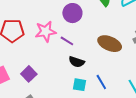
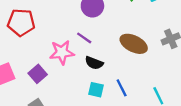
pink star: (46, 32) -> (62, 52), moved

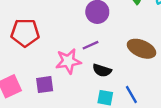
purple line: (84, 38) -> (90, 45), turned -56
purple square: (38, 74) -> (45, 85), turned 36

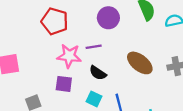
red pentagon: (25, 33) -> (55, 21), moved
purple square: (45, 85) -> (64, 84), moved

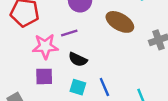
brown ellipse: (140, 63) -> (120, 22), moved

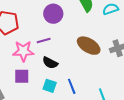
brown ellipse: (120, 22) -> (89, 46), moved

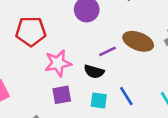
purple line: (44, 41) -> (108, 51), moved

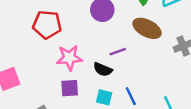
brown ellipse: (138, 41) -> (147, 28), moved

